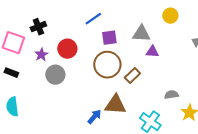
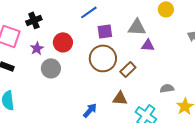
brown triangle: (115, 105) -> (120, 98), moved, size x0.7

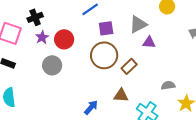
gray triangle: (137, 27) -> (138, 24), turned -30
purple star: (37, 48) -> (42, 37), moved

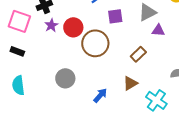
brown circle: (104, 55) -> (95, 43), moved
gray circle: (52, 65) -> (65, 78), moved
brown triangle: (121, 95) -> (130, 83), turned -35

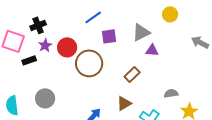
black rectangle: (17, 51) -> (29, 60), moved, turned -40
gray circle: (65, 78) -> (45, 98), moved

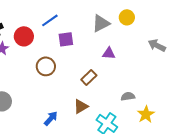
gray triangle: (141, 32) -> (101, 23), moved
red circle: (67, 47) -> (24, 36), moved
brown circle: (89, 63) -> (46, 66), size x0.7

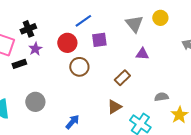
gray triangle: (101, 23) -> (134, 24), turned -42
red circle: (24, 36) -> (67, 43), moved
blue arrow: (51, 118) -> (72, 122), moved

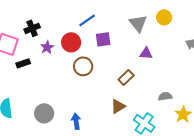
purple star: (35, 49) -> (47, 47), moved
gray circle: (35, 102) -> (44, 113), moved
blue arrow: (72, 122) -> (76, 121), turned -49

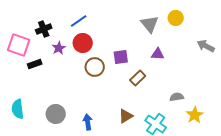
blue line: (87, 20) -> (79, 21), moved
purple square: (103, 39) -> (121, 57), moved
brown triangle: (118, 106) -> (126, 116), moved

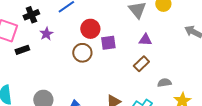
red circle: (83, 43) -> (90, 29), moved
brown rectangle: (138, 78) -> (141, 64), moved

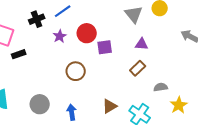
black cross: (31, 15) -> (37, 19), moved
purple star: (46, 34) -> (60, 36), moved
brown circle: (82, 53) -> (76, 71), moved

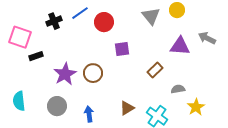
red circle: (87, 33) -> (104, 22), moved
purple star: (60, 36) -> (65, 74), moved, size x1.6
purple triangle: (142, 44) -> (180, 46), moved, size x1.5

